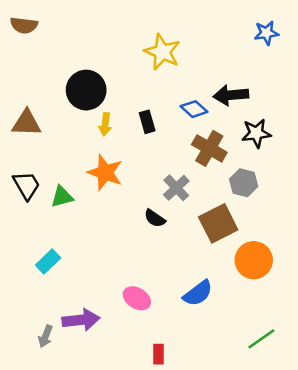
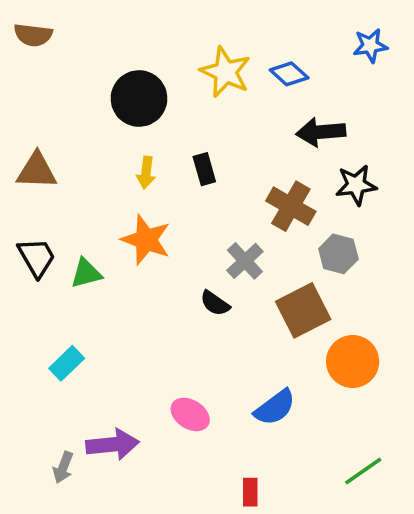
black circle: (86, 90) -> (139, 99), moved
blue diamond: (194, 109) -> (289, 74), moved
red rectangle: (158, 354) -> (250, 492), moved

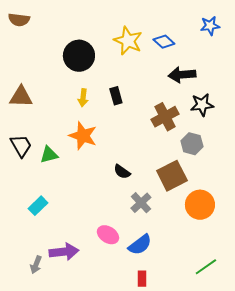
brown cross: (291, 206) -> (165, 117), turned 32
gray cross: (245, 261) -> (141, 203), moved
blue semicircle: (275, 407) -> (140, 245), moved

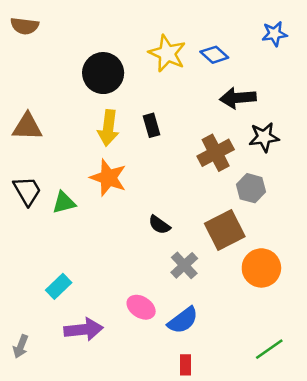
yellow arrow: (83, 98) -> (108, 128), size x1.5
cyan rectangle: (38, 206) -> (59, 286), moved
gray arrow: (36, 265) -> (21, 346), moved

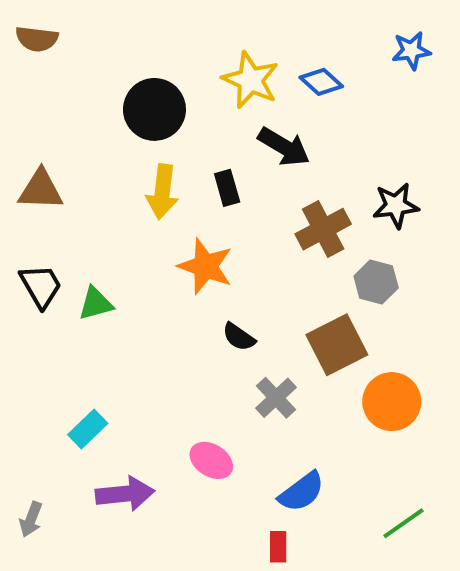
black arrow: (238, 98) -> (284, 147), moved, turned -144
orange star: (108, 178) -> (205, 266), moved
blue semicircle: (183, 320) -> (302, 492), moved

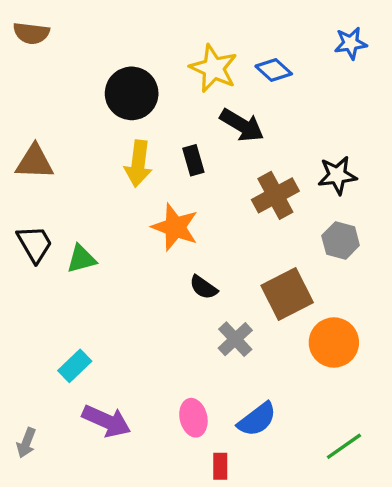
gray hexagon: (376, 282) -> (341, 241), moved
pink ellipse: (211, 460) -> (193, 418), moved, turned 45
purple arrow: (125, 494) -> (107, 421), turned 30
red rectangle: (278, 547) -> (220, 466), moved

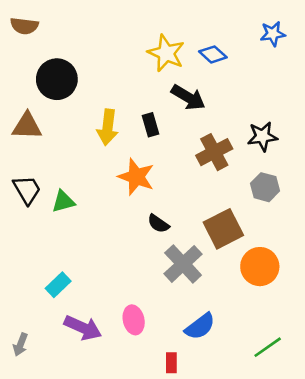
black circle: (132, 93) -> (57, 79), moved
gray cross: (235, 339) -> (183, 264), size x1.4
pink ellipse: (193, 418) -> (134, 320), moved

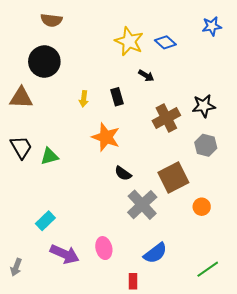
brown semicircle: (24, 26) -> (51, 20), moved
black arrow: (188, 97) -> (146, 76), size x0.6
yellow arrow: (108, 127) -> (84, 99), size x0.6
orange circle: (260, 267) -> (202, 207), size x0.6

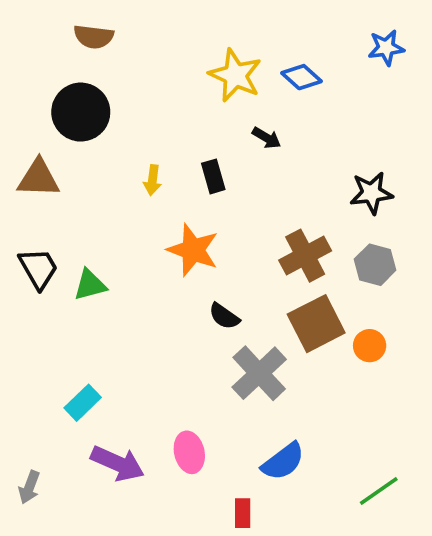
brown cross: (166, 118) -> (305, 256), moved
orange circle: (202, 207) -> (370, 346), moved

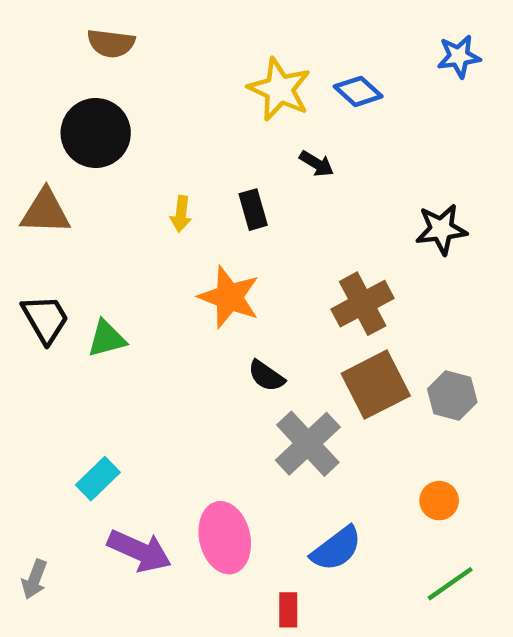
gray hexagon: (375, 265) -> (452, 396), moved
orange circle: (370, 346) -> (439, 501), moved
pink ellipse: (189, 452) -> (225, 538), size x1.4

